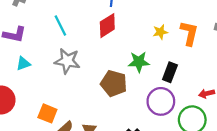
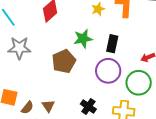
brown pentagon: (114, 83) -> (64, 61), turned -30

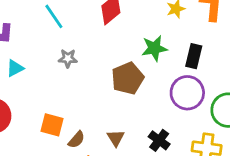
gray star: (19, 48) -> (68, 58), size x0.6
brown triangle: (48, 106) -> (116, 138), moved

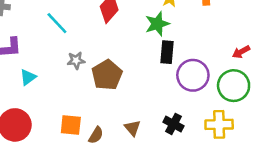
green star: (154, 48) -> (157, 24), moved
black rectangle: (194, 56) -> (167, 52), moved
brown pentagon: (128, 78) -> (107, 75), moved

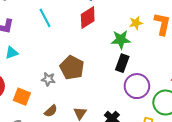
gray star: (76, 60) -> (48, 79), moved
brown pentagon: (107, 75) -> (72, 68), turned -30
orange square: (71, 125) -> (22, 97), moved

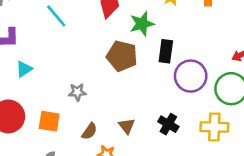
green star: (121, 40) -> (142, 24), moved
brown pentagon: (72, 68) -> (122, 56), moved

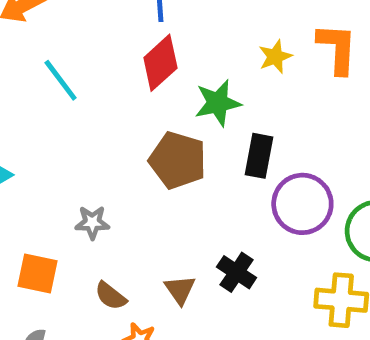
black cross: (168, 124) -> (237, 272), moved
brown semicircle: (89, 131) -> (111, 296), turned 90

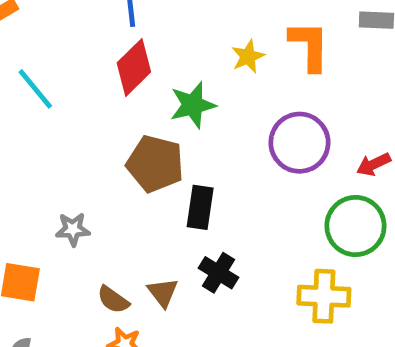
black rectangle: (259, 156) -> (200, 207), moved
purple circle: (302, 204) -> (299, 143), moved
brown semicircle: (111, 296) -> (113, 300), moved

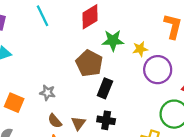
yellow star: (248, 56) -> (140, 49), moved
gray star: (73, 229) -> (47, 93), moved
black cross: (218, 273) -> (106, 120), turned -36

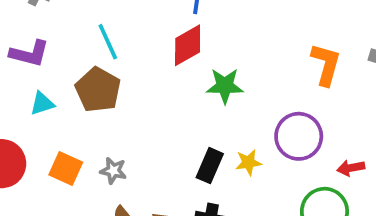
yellow star: (140, 49) -> (248, 162), moved
brown pentagon: (89, 63) -> (98, 90), moved
orange square: (14, 103) -> (66, 169), moved

